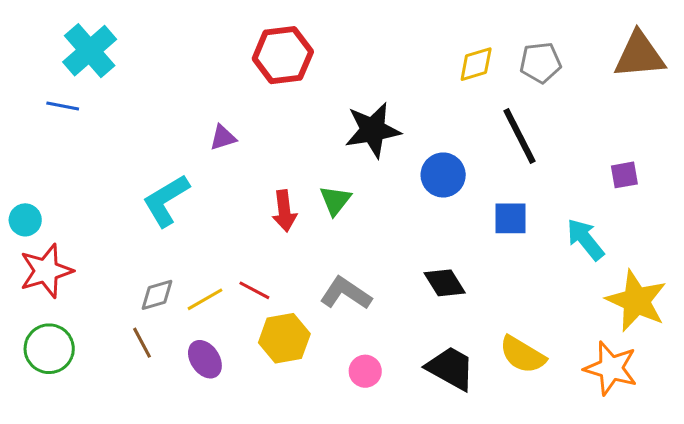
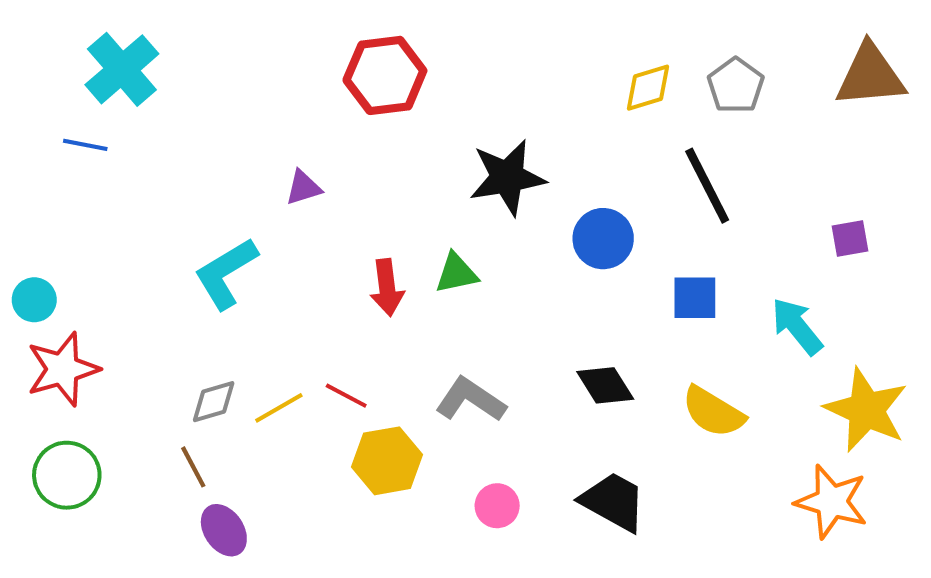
gray pentagon: (540, 63) -> (736, 86), turned -30
green triangle: (335, 200) -> (456, 273), turned 40
yellow semicircle: (522, 355) -> (713, 412), moved
purple ellipse: (205, 359) -> (224, 530), moved

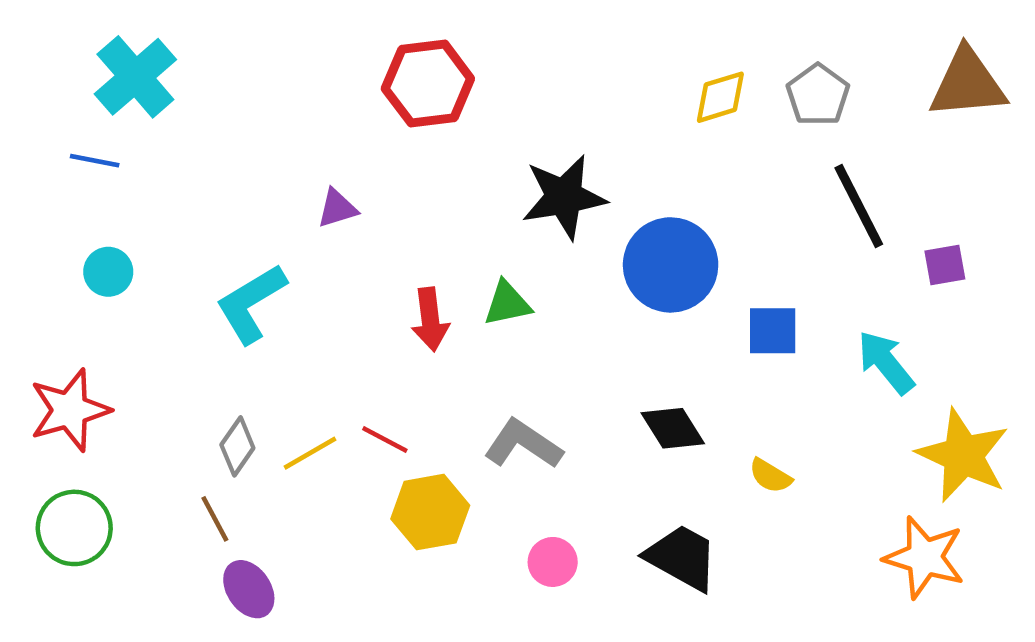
black line: (707, 186) -> (859, 206), moved
blue circle: (603, 239) -> (671, 265), size x1.4
cyan circle: (34, 300) -> (108, 272), moved
gray diamond: (214, 402) -> (237, 446), turned -39
yellow semicircle: (713, 412) -> (770, 476), moved, size x0.6

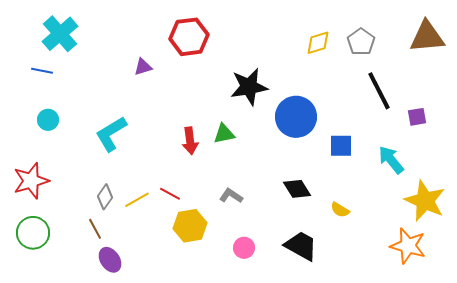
purple triangle: (337, 208) -> (143, 67), moved
gray L-shape: (523, 444) -> (231, 196), size x0.7

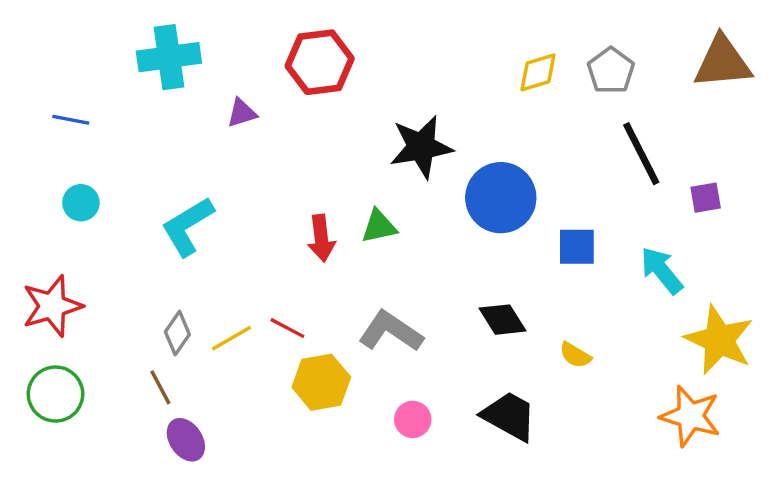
cyan cross: (60, 34) -> (169, 57), moved, turned 33
gray L-shape: (231, 196) -> (391, 331), size x1.6

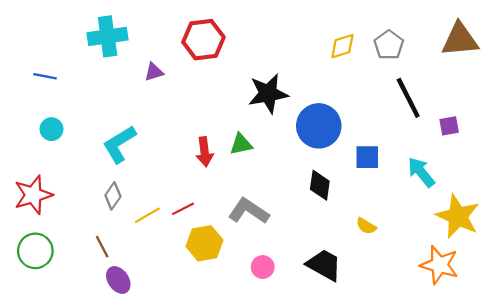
black diamond: (502, 320) -> (320, 185), moved, turned 40
red line: (287, 328) -> (183, 209), turned -55
gray diamond: (177, 333) -> (113, 196), moved

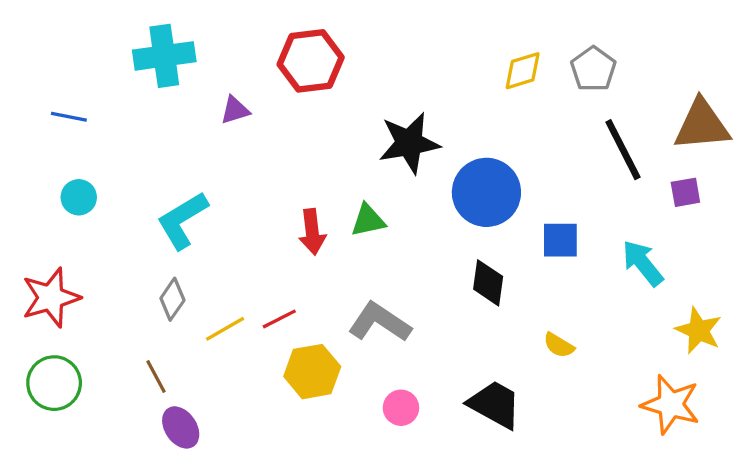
brown triangle: (460, 40) -> (702, 125), moved
yellow star: (458, 216) -> (699, 330), size x0.7

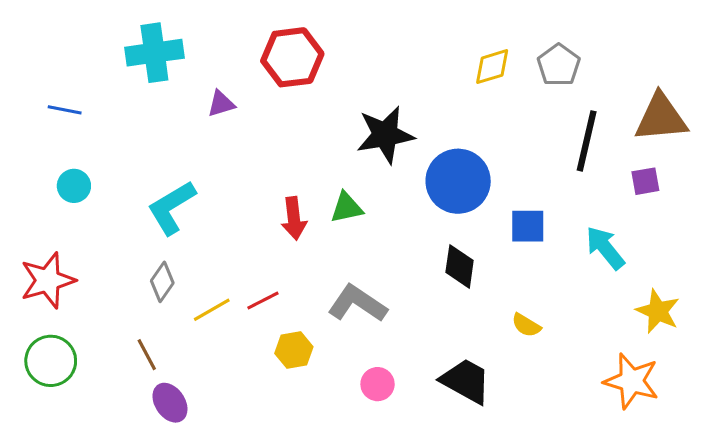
black line: (623, 150) -> (587, 141), turned 40
yellow hexagon: (312, 372) -> (294, 350), size x0.7

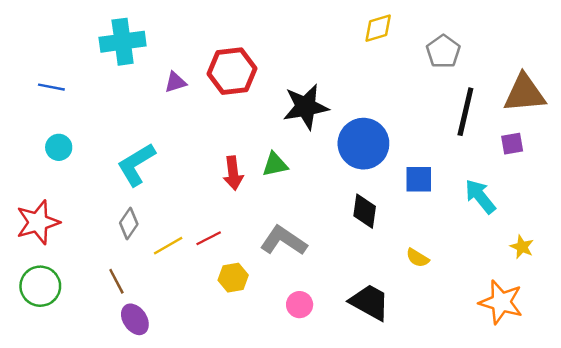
red hexagon: (292, 57) -> (232, 71), moved
yellow diamond: (492, 67) -> (378, 28), moved
yellow star: (658, 311) -> (522, 247), size x0.7

